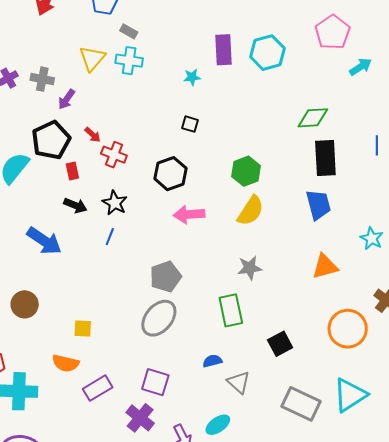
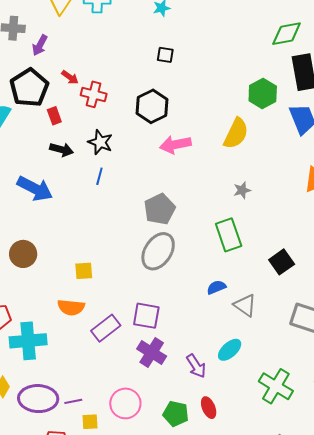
green hexagon: (246, 171) -> (263, 94), moved
gray star: (250, 268) -> (242, 190), size x0.7
purple square: (155, 382) -> (146, 316), moved

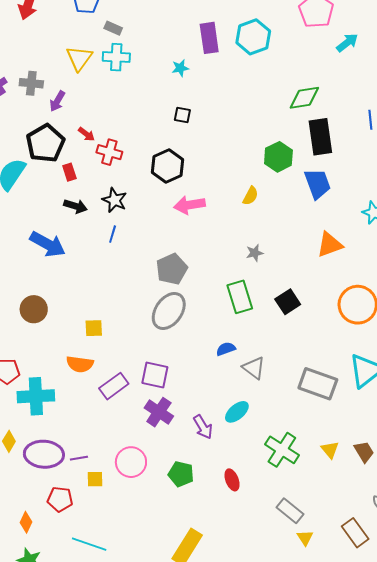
yellow semicircle: (236, 133) -> (251, 196), size x0.6
black square: (282, 262) -> (288, 302), moved
red ellipse: (209, 408) -> (232, 480), moved

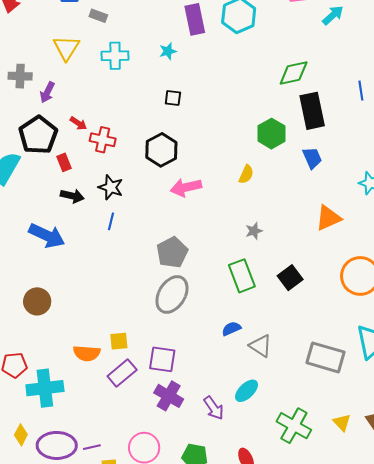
cyan cross: (116, 57) -> (115, 56), moved
blue trapezoid: (317, 184) -> (312, 158), size x0.7
yellow square: (94, 328) -> (119, 341), moved

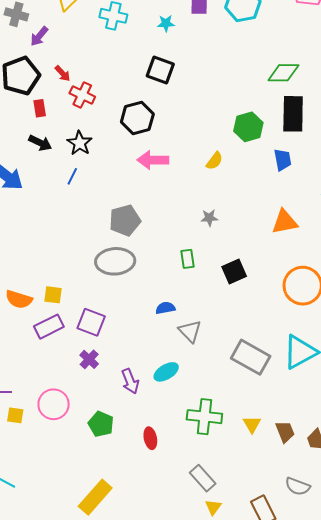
black square: (173, 98) -> (160, 70), size x1.6
green rectangle: (242, 276) -> (187, 259), size x0.6
gray ellipse: (172, 294) -> (115, 261), turned 42
purple cross: (169, 396) -> (89, 359), size x0.7
green cross: (294, 426) -> (204, 417), turned -36

